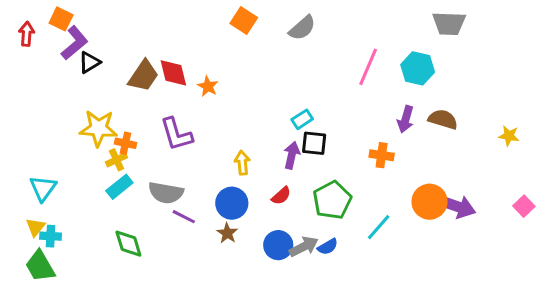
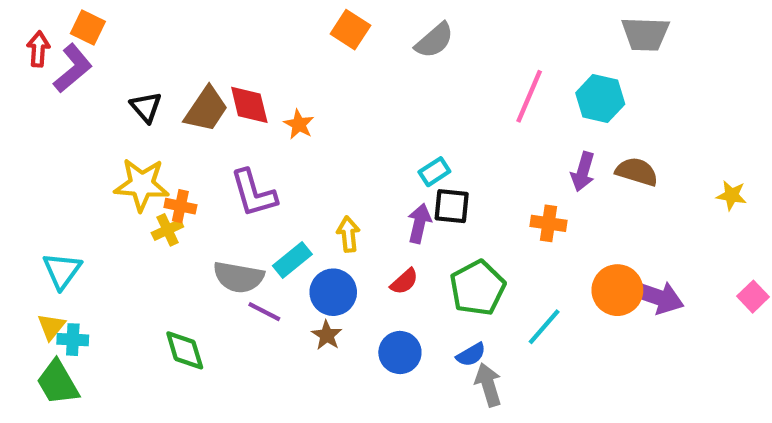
purple L-shape: (75, 43) -> (73, 68), moved
black triangle: (89, 62) -> (146, 107), moved, turned -40
cyan rectangle: (119, 187) -> (292, 260), moved
gray arrow: (304, 247) -> (488, 385), moved, turned -80

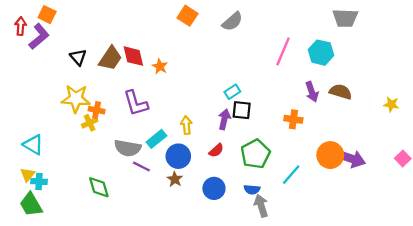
purple arrow: (583, 172) -> (312, 92), turned -36
cyan triangle: (62, 271) -> (33, 145), turned -35
blue semicircle: (471, 355) -> (252, 190), turned 35

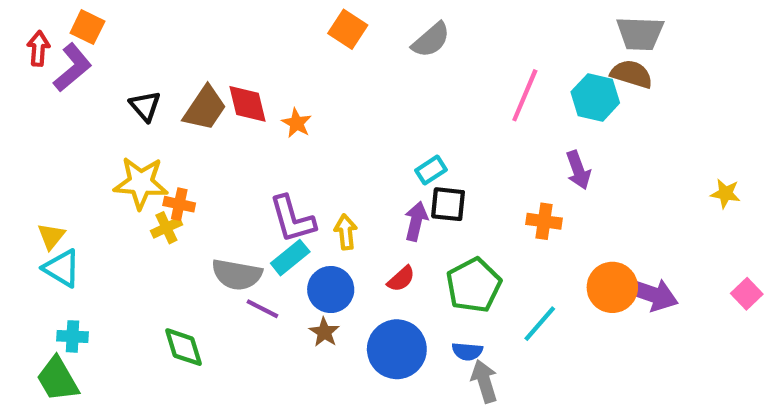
brown semicircle: (341, 92) -> (632, 74), moved
purple L-shape: (136, 103) -> (292, 219), moved
yellow triangle: (27, 175) -> (51, 236), moved
blue circle: (214, 188) -> (397, 349), size x1.4

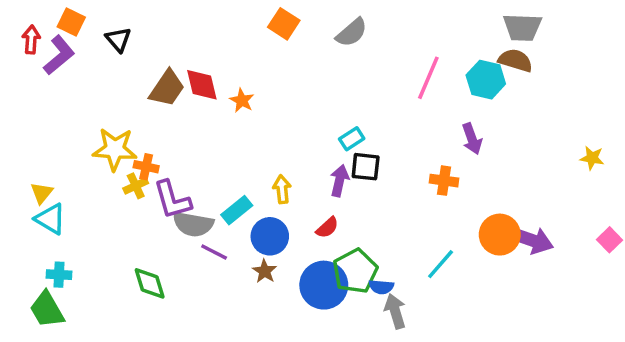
black triangle: (145, 106) -> (118, 39), moved
purple L-shape: (292, 219) -> (172, 200), moved
green pentagon: (474, 285) -> (355, 271), moved

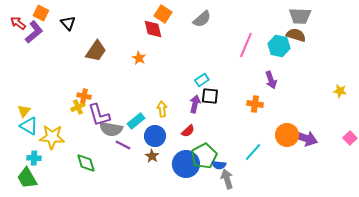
red arrow: (31, 39) -> (18, 23), turned -56
red diamond: (202, 85) -> (153, 29), moved
yellow star: (115, 149) -> (52, 137), moved

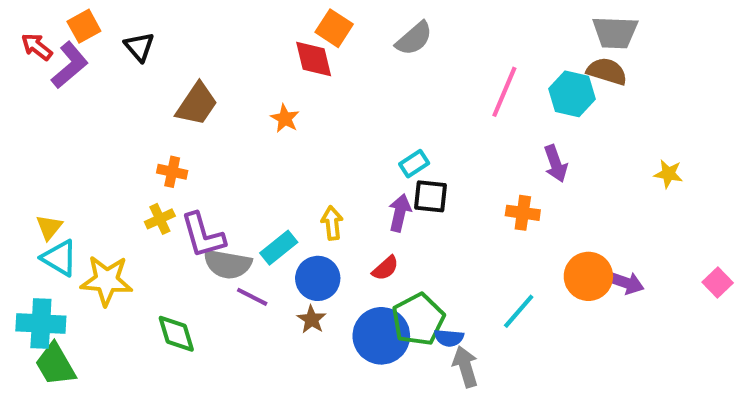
orange square: (41, 13) -> (84, 26), turned 35
yellow star: (340, 91) -> (668, 174), moved
orange cross: (84, 96) -> (172, 172), moved
purple arrow: (305, 138) -> (625, 282), size x0.7
cyan cross: (34, 158) -> (41, 324), moved, size x1.6

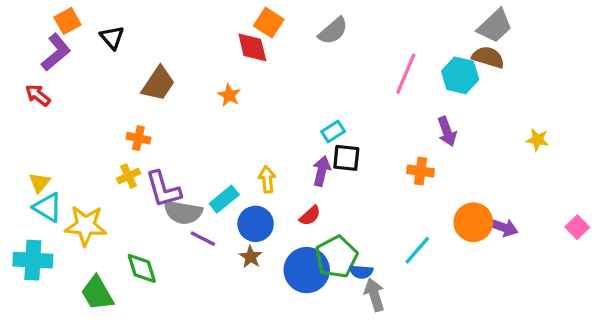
gray trapezoid: (615, 32) -> (495, 26), turned -45
red arrow: (37, 47) -> (38, 95), moved
green trapezoid: (55, 365) -> (97, 293), moved

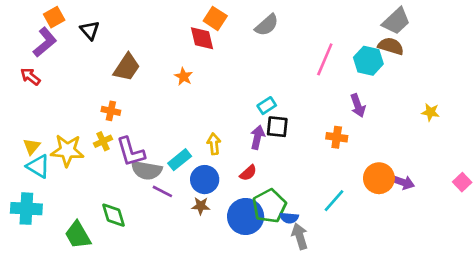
yellow star: (86, 226) -> (67, 150), moved
brown star: (251, 257) -> (201, 206), turned -30

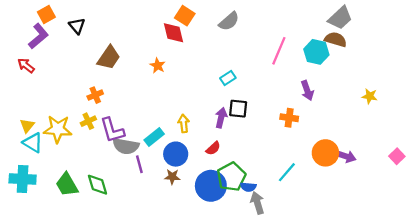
cyan rectangle: (267, 106) -> (228, 78), moved
orange cross: (111, 111) -> (95, 95), turned -35
purple line: (162, 191) -> (139, 164), turned 48
green trapezoid: (78, 235) -> (67, 185), moved

